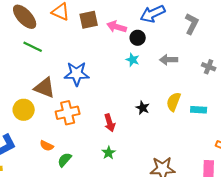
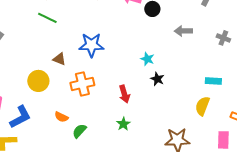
cyan star: (133, 60) -> (147, 59), moved
brown triangle: (45, 88) -> (59, 59), size x0.6
yellow semicircle: (174, 102) -> (202, 106), moved

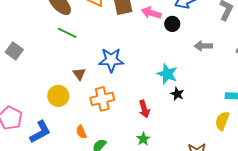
brown triangle: (59, 59) -> (79, 74), turned 32
cyan star: (147, 59) -> (167, 74), size x1.5
orange semicircle: (61, 117) -> (81, 132), turned 40

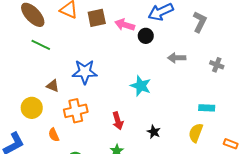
brown triangle: (79, 74) -> (53, 86), turned -32
black star: (177, 94) -> (154, 132), moved
orange semicircle: (81, 132) -> (54, 135), moved

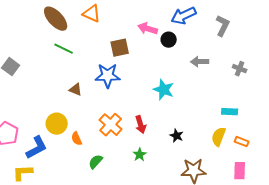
brown square: (97, 18) -> (120, 48), moved
yellow circle: (32, 108) -> (57, 124), moved
orange cross: (76, 111) -> (111, 125), moved, turned -35
orange rectangle: (231, 144) -> (242, 142), moved

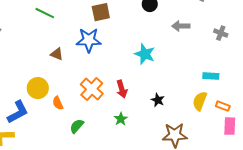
pink rectangle: (240, 171) -> (230, 126), moved

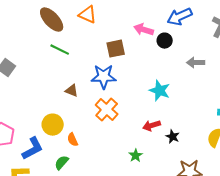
orange cross: (92, 89) -> (107, 110), moved
red arrow: (122, 89) -> (152, 126), moved, turned 90
green semicircle: (77, 126) -> (62, 163), moved

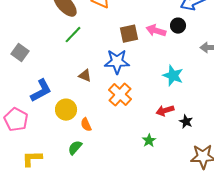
pink arrow: (144, 30) -> (156, 31), moved
green line: (60, 50) -> (73, 35), turned -72
blue L-shape: (33, 149) -> (41, 91), moved

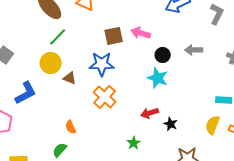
black circle: (178, 26) -> (163, 55), moved
yellow circle: (66, 110) -> (51, 63), moved

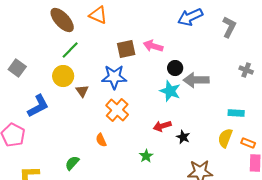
gray arrow: (194, 50) -> (196, 80), moved, size x1.4
brown triangle: (70, 78) -> (82, 91), turned 32
orange semicircle: (71, 127) -> (101, 140), moved

